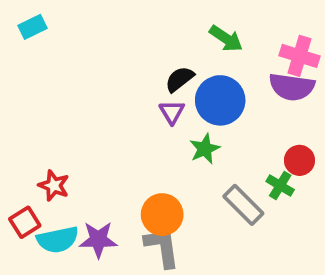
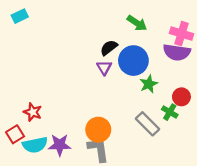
green star: (205, 149) -> (149, 84), moved

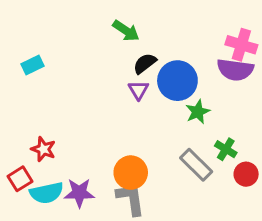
cyan rectangle: (20, 16) -> (32, 65), moved
green arrow: (137, 23) -> (126, 31), moved
red circle: (181, 97) -> (246, 174), moved

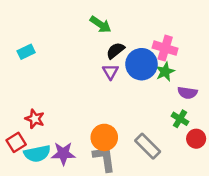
pink cross: (241, 45) -> (165, 48), moved
purple semicircle: (235, 70) -> (187, 93), moved, size x0.7
green star: (198, 112) -> (165, 72), moved
gray rectangle: (196, 165) -> (148, 146), moved

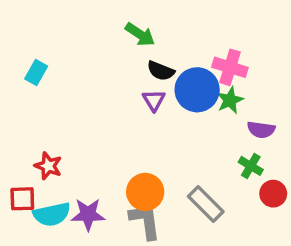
black semicircle: (115, 51) -> (161, 71), turned -120
cyan rectangle: (26, 52) -> (36, 73), turned -35
red square: (16, 142) -> (22, 199), turned 30

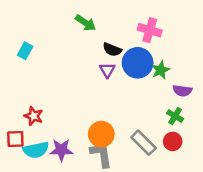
green arrow: (140, 34) -> (86, 23), moved
pink cross: (230, 67) -> (150, 30), moved
red circle: (273, 194) -> (173, 141), moved

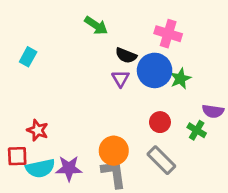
purple semicircle: (182, 91) -> (213, 111), moved
red circle: (173, 141) -> (160, 122), moved

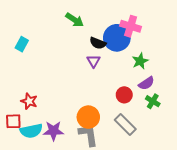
blue circle: (155, 70) -> (117, 38), moved
purple semicircle: (213, 111) -> (146, 83), moved, turned -42

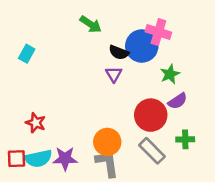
red circle: (124, 95) -> (151, 115), size x1.6
green cross: (153, 101) -> (185, 139), moved, turned -32
red square: (13, 121) -> (16, 159), moved

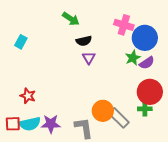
blue circle: (142, 46) -> (145, 38), moved
black semicircle: (119, 52) -> (84, 41), moved, turned -35
purple semicircle: (178, 101) -> (147, 63), moved
red circle: (151, 115) -> (150, 92), moved
orange circle: (107, 142) -> (103, 111), moved

